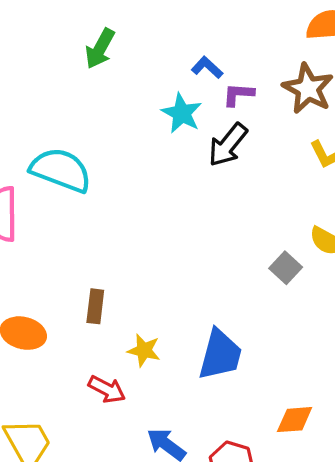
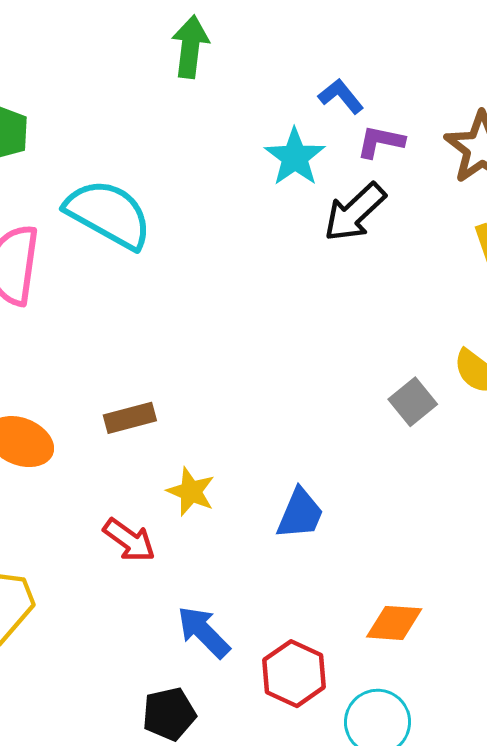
green arrow: (100, 49) -> (190, 47), turned 150
brown rectangle: (95, 306) -> (130, 418), turned 60
blue trapezoid: (220, 355) -> (300, 514), size x0.7

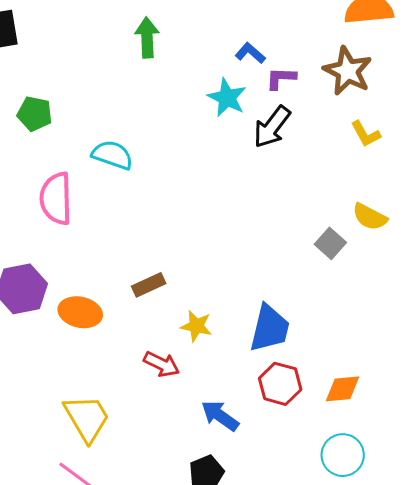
cyan semicircle: (108, 214) -> (112, 155), size x0.7
blue trapezoid: (300, 514) -> (270, 328), size x1.4
red hexagon: (294, 674) -> (280, 384), moved

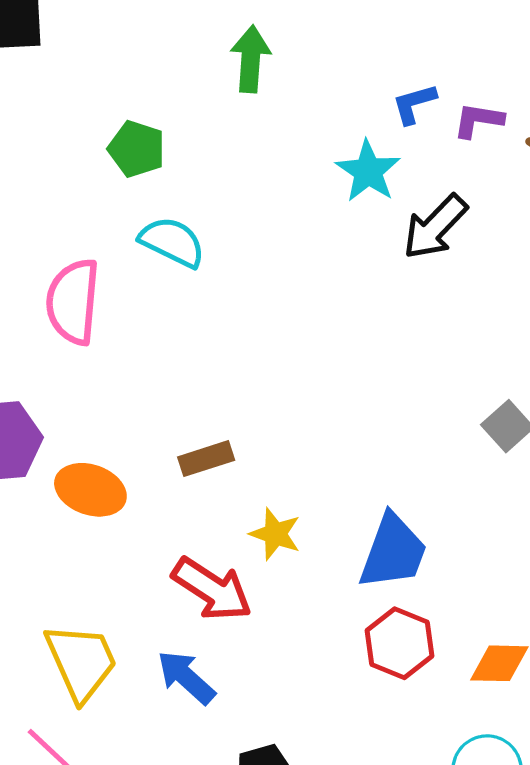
blue L-shape: (250, 53) -> (414, 104), turned -64
purple L-shape: (281, 78) -> (478, 120), moved
green pentagon: (35, 114) -> (137, 149), moved
red arrow: (162, 364) -> (212, 589), size x1.4
blue arrow: (220, 416) -> (186, 677), moved

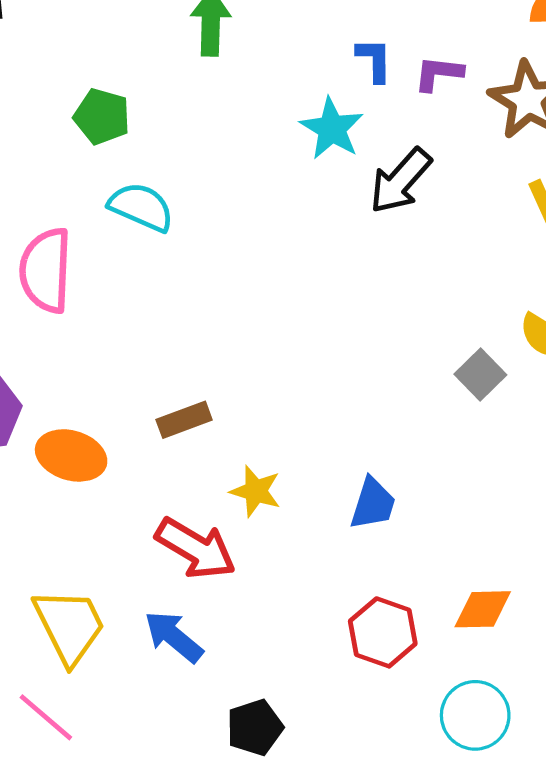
blue L-shape: (414, 104) -> (374, 60), turned 108
blue trapezoid: (393, 552) -> (373, 504), size x0.7
red hexagon: (400, 643) -> (383, 632), moved

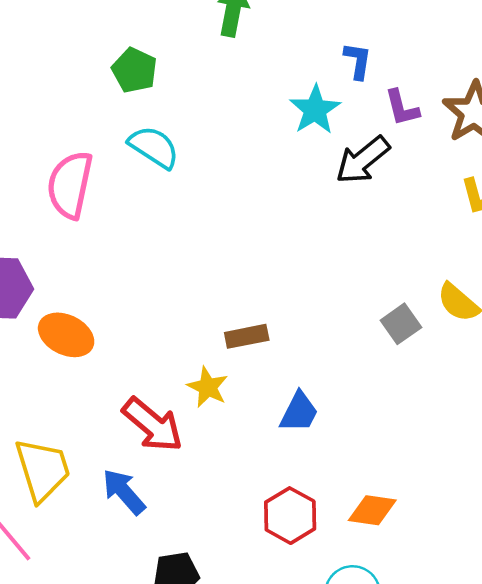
purple L-shape: (438, 73) -> (402, 108), moved, turned -120
brown rectangle: (184, 420) -> (247, 336), moved

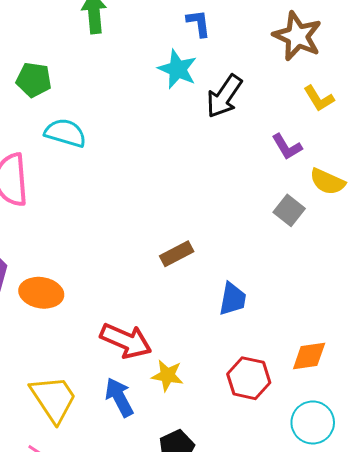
purple L-shape: (402, 108) -> (287, 147), moved
yellow star: (208, 387) -> (167, 375), moved
blue arrow: (124, 492) -> (119, 397), turned 30

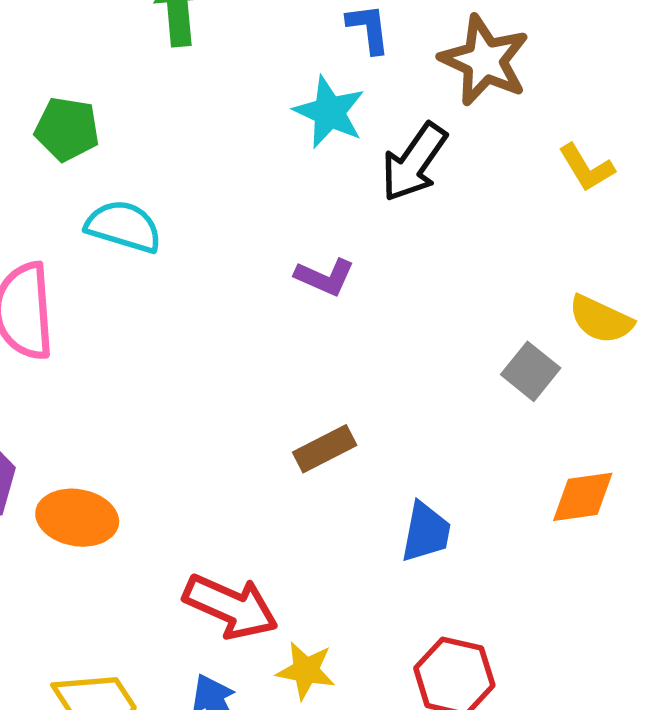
brown star: (297, 36) -> (484, 60), moved
purple L-shape: (287, 147) -> (325, 277), moved, turned -36
orange diamond: (309, 356) -> (583, 497), moved

